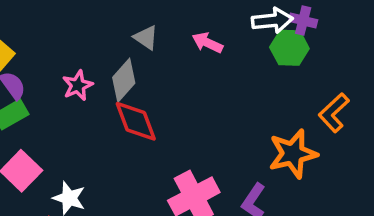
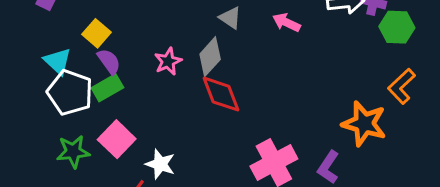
green hexagon: (289, 48) -> (397, 27), moved
orange star: (293, 154) -> (364, 124), turned 30

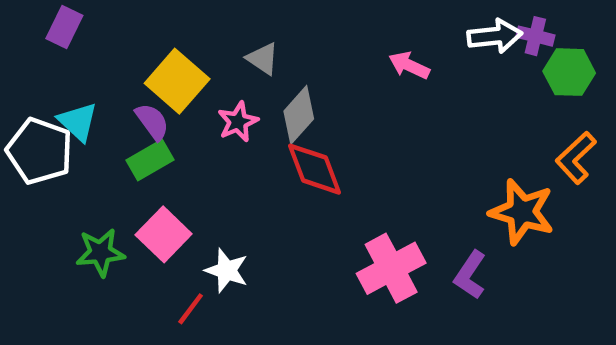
gray triangle: (230, 18) -> (263, 59), moved
yellow square: (96, 33) -> (177, 81), moved, size x1.5
white pentagon: (70, 92) -> (40, 151), moved

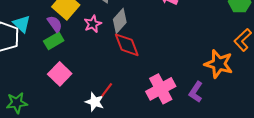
green star: (100, 252) -> (17, 103), moved
white star: (227, 270) -> (95, 102), moved
red line: (191, 309) -> (107, 90), moved

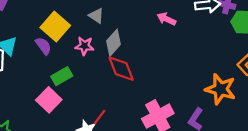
pink star: (93, 24) -> (84, 46), turned 30
green rectangle: (54, 41) -> (62, 76), moved

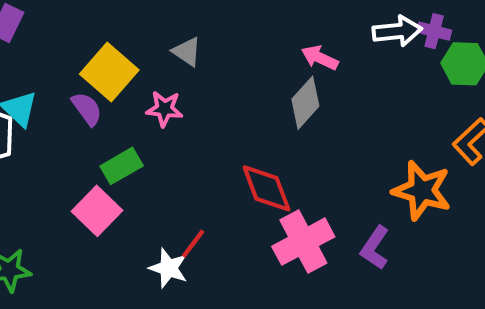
gray diamond: (114, 43) -> (305, 103), moved
red diamond: (121, 69) -> (267, 188), moved

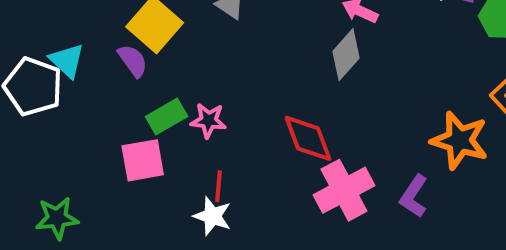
pink star: (164, 109) -> (208, 120), moved
pink square: (97, 211) -> (143, 160), turned 36
red line: (193, 244) -> (218, 186), moved, turned -32

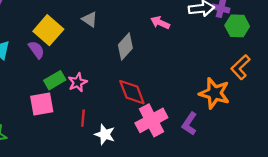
gray diamond: (346, 55) -> (125, 47), moved
pink star: (208, 120) -> (78, 82), turned -30
white star: (212, 216) -> (105, 134), moved

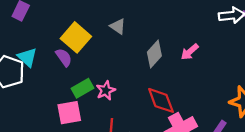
pink arrow: (160, 23) -> (190, 52), moved, turned -66

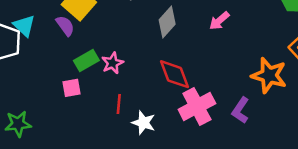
pink arrow: (190, 52) -> (219, 21), moved
pink square: (69, 113) -> (71, 88), size x0.7

